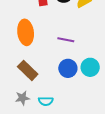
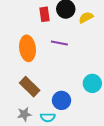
purple line: (66, 40) -> (59, 43), moved
blue circle: (68, 68) -> (61, 100), moved

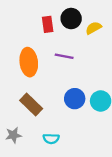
blue circle: (61, 100) -> (75, 99), moved
gray star: (24, 114) -> (13, 135), moved

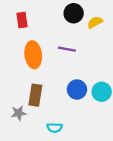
red rectangle: (48, 24) -> (22, 20), moved
brown rectangle: (31, 105) -> (35, 95), turned 55
gray star: (13, 135) -> (19, 113), moved

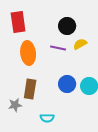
black circle: (74, 13) -> (67, 26), moved
red rectangle: (22, 20) -> (18, 22), size x1.5
yellow semicircle: (95, 22) -> (80, 44), moved

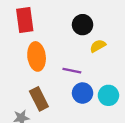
purple line: (58, 48) -> (72, 71), moved
brown rectangle: (30, 89) -> (39, 99), turned -36

